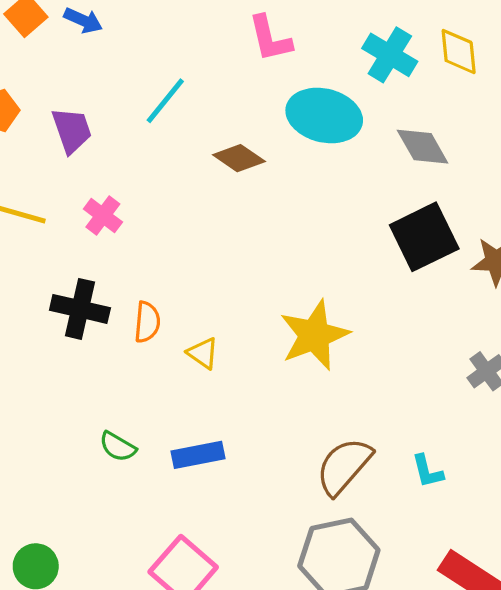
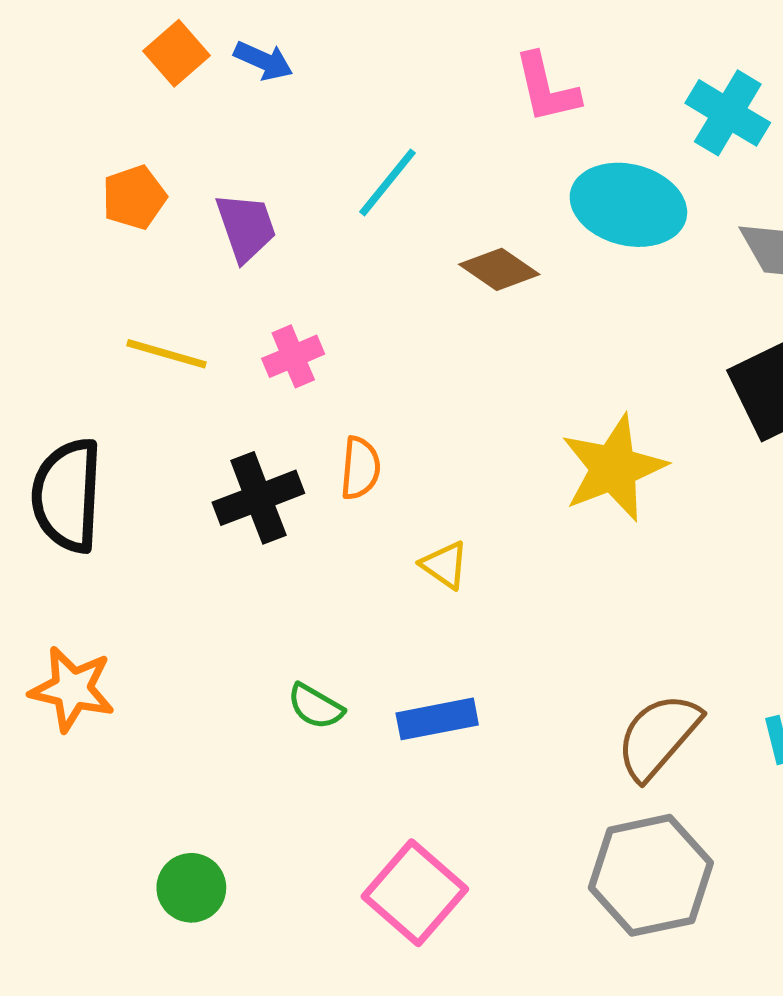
pink cross: (103, 215) -> (293, 356), turned 30
black cross: (80, 309) -> (258, 498), turned -34
orange semicircle: (147, 322) -> (360, 468), moved
yellow star: (314, 335) -> (614, 468), moved

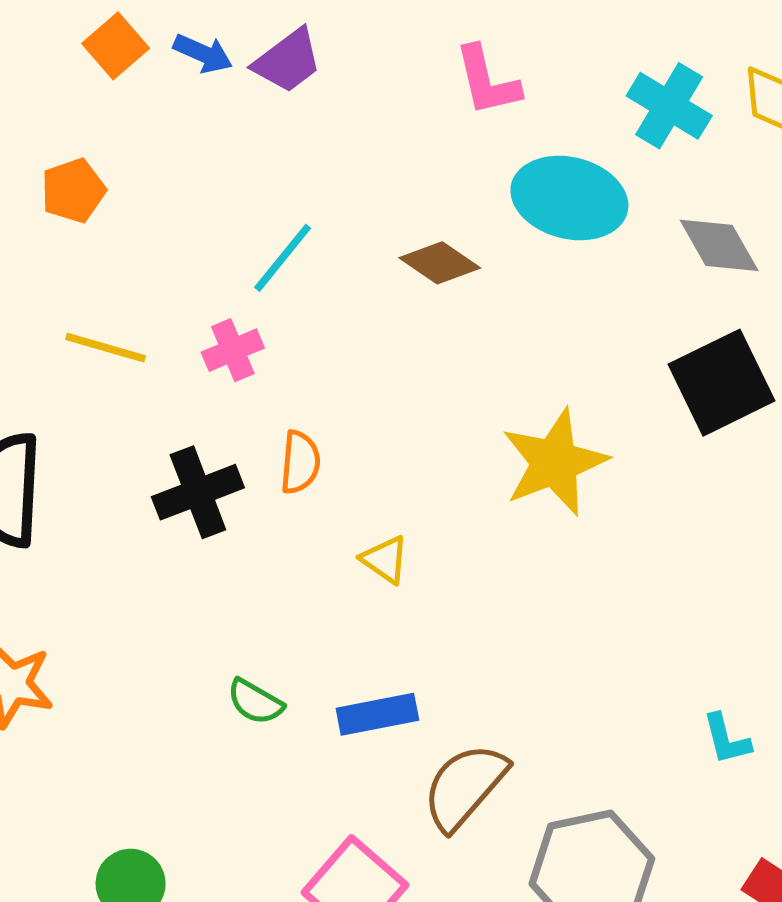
cyan line: (388, 182) -> (283, 258), moved
purple trapezoid: (246, 227) -> (288, 61), moved, turned 72
brown semicircle: (658, 736) -> (465, 786), moved

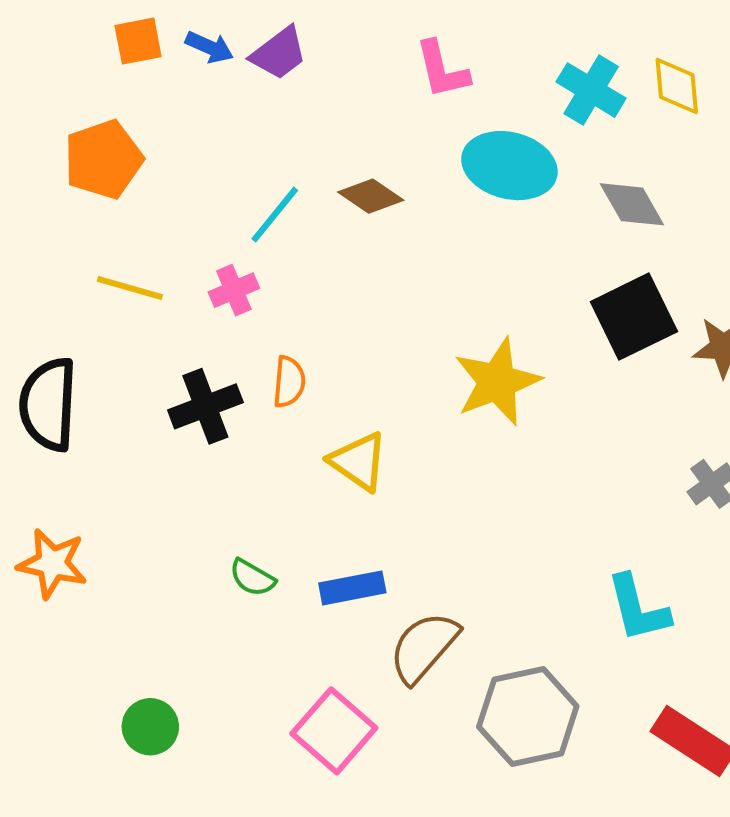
orange square: (116, 46) -> (138, 41), turned 30
orange pentagon: (73, 191) -> (103, 159), size x1.5
brown diamond: (440, 263) -> (371, 196), moved
yellow triangle: (385, 560) -> (358, 461), size x1.5
cyan L-shape: (727, 739) -> (638, 608), size x1.6

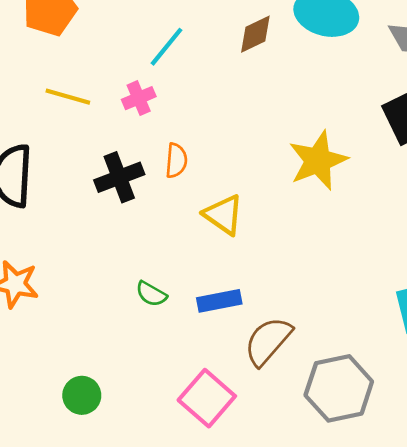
brown diamond: (371, 196) -> (255, 34), moved, turned -60

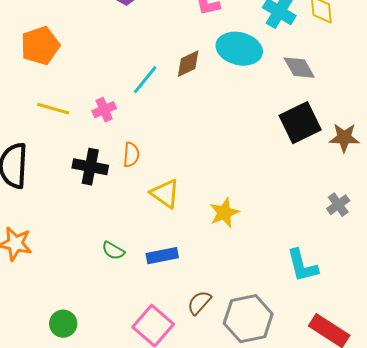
cyan line: (167, 47) -> (145, 80), moved
yellow star: (318, 161) -> (224, 213), moved, size x0.7
black cross: (119, 177) -> (90, 167), turned 32
brown semicircle: (268, 341) -> (199, 303), moved, size x0.7

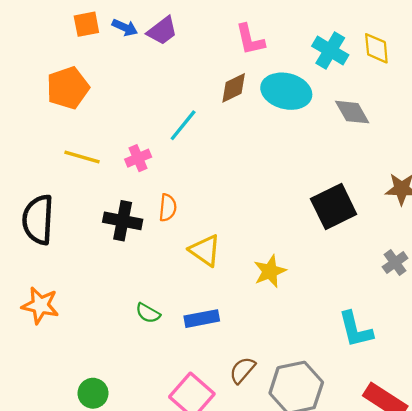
brown diamond: (188, 64) -> (234, 88), moved
black square: (300, 123) -> (334, 206), moved

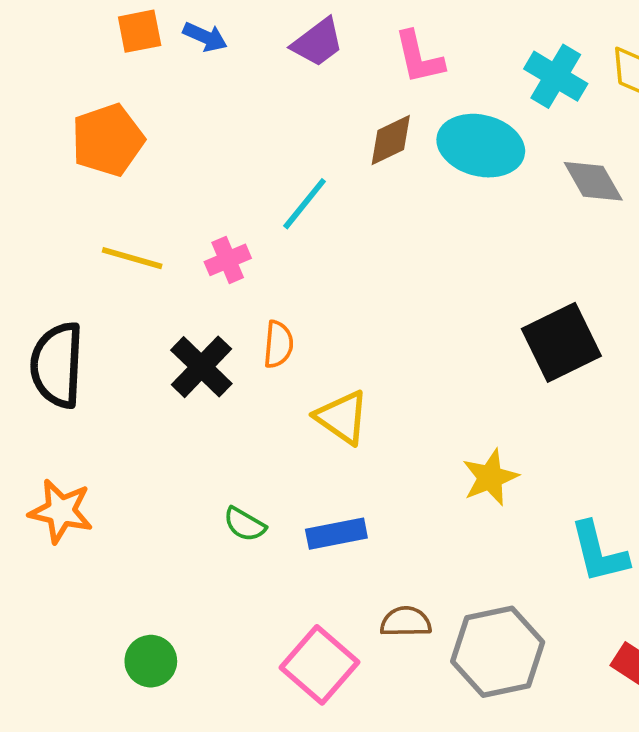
purple trapezoid: (162, 31) -> (318, 42), moved
black cross: (123, 221) -> (201, 367), turned 33
yellow star: (270, 271) -> (490, 477), moved
brown semicircle: (242, 370) -> (406, 622), turned 48

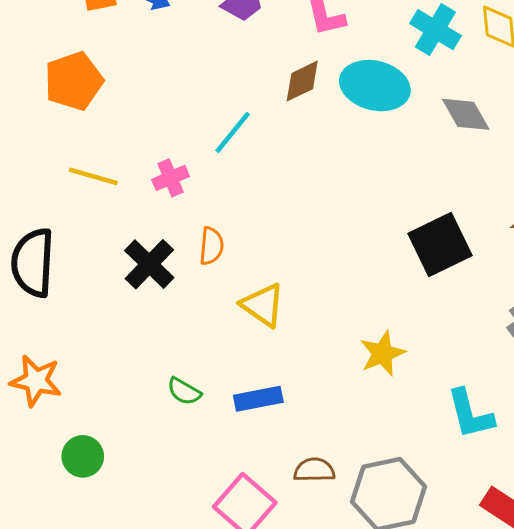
green circle: (151, 661) -> (83, 456), moved

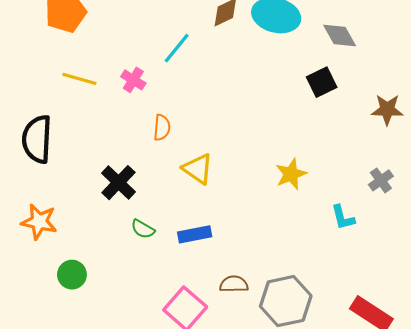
pink cross: (171, 178) -> (133, 80), turned -35
black square: (440, 244) -> (322, 82), moved, size x0.7
black cross: (149, 264) -> (119, 183), moved
yellow star: (382, 353) -> (291, 174), moved
cyan L-shape: (470, 414) -> (343, 217), moved, size x0.7

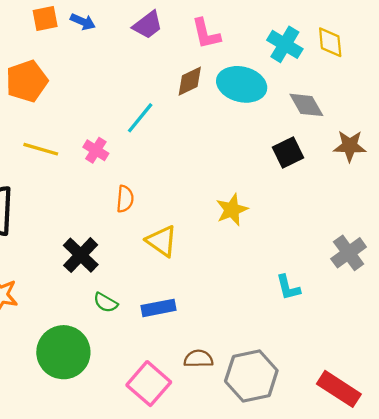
brown star: (387, 110) -> (350, 146), moved
yellow star: (291, 174) -> (232, 210), moved
gray cross: (381, 180) -> (349, 253), size x1.4
cyan L-shape: (343, 217) -> (288, 287), moved
green circle: (72, 275) -> (63, 352), moved, size x1.8

